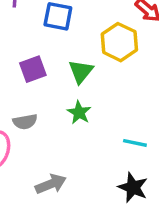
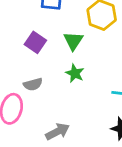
purple square: (33, 69) -> (35, 42), turned -30

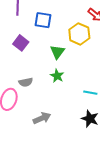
purple square: (35, 42) -> (21, 43), moved

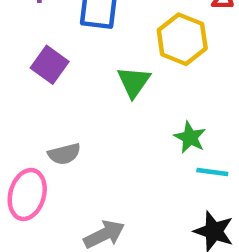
green star: (57, 76) -> (190, 137), moved

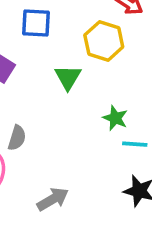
gray semicircle: (64, 154) -> (17, 138), turned -55

